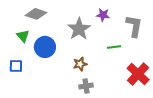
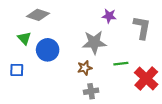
gray star: (79, 29) -> (94, 42), moved, turned 30
green line: (114, 47) -> (121, 64), moved

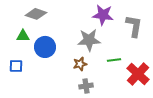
purple star: (109, 16) -> (103, 15), size x1.5
green triangle: (24, 38) -> (23, 36), turned -48

